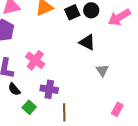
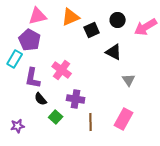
black square: (72, 12) -> (92, 30), moved
pink rectangle: (117, 109) -> (124, 119), moved, size x1.5

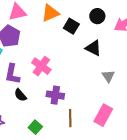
black square: (92, 30) -> (71, 26), turned -35
green square: (56, 117) -> (35, 127), moved

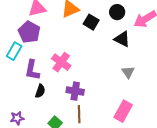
black triangle: (93, 48) -> (122, 39), moved
black semicircle: (20, 95) -> (40, 91), turned -120
brown line: (70, 118) -> (79, 114), moved

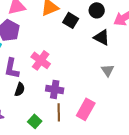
pink rectangle: (123, 111) -> (86, 109), moved

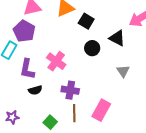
black circle: (97, 10) -> (92, 48), moved
black semicircle: (20, 89) -> (35, 90), turned 56

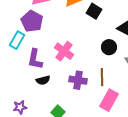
black circle: (92, 48) -> (109, 47), moved
brown line: (74, 113) -> (102, 77), moved

